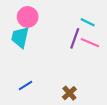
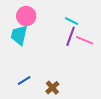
cyan line: (88, 22) -> (72, 21), moved
brown cross: (69, 93) -> (52, 88), moved

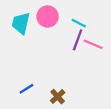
pink circle: (26, 16) -> (48, 17), moved
cyan trapezoid: (19, 35) -> (21, 23), moved

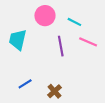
cyan trapezoid: (21, 23) -> (18, 40), moved
purple line: (78, 40) -> (61, 46), moved, turned -30

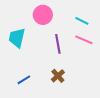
cyan line: (74, 22) -> (82, 21), moved
brown cross: (54, 91) -> (58, 76), moved

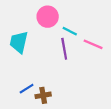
cyan line: (82, 21) -> (70, 31), moved
brown cross: (58, 76) -> (43, 95), moved, turned 32

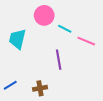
purple line: (64, 49) -> (59, 60), moved
blue line: (27, 89) -> (10, 85), moved

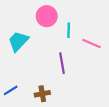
cyan line: (65, 29) -> (69, 30), turned 64
cyan trapezoid: (17, 39) -> (18, 41), turned 30

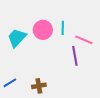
pink circle: (47, 16) -> (43, 30), moved
purple line: (62, 63) -> (75, 56), moved

